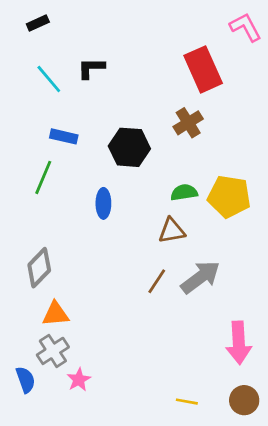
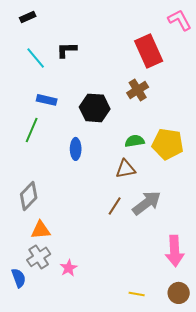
pink star: (79, 380) -> (69, 268), moved

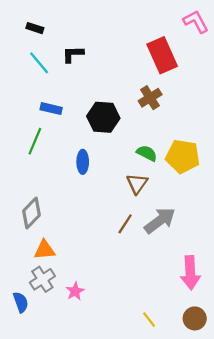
black rectangle: (28, 17) -> (35, 28), moved, turned 42
green semicircle: (135, 141) -> (147, 153), turned 36
brown triangle: (126, 169) -> (137, 184), turned -45
yellow line: (137, 294) -> (149, 320), turned 42

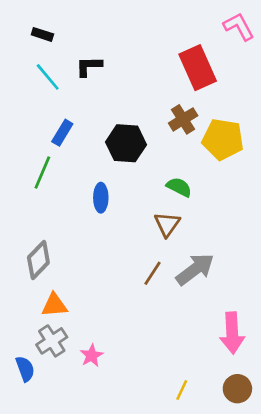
blue rectangle: (51, 109) -> (62, 133), turned -72
yellow pentagon: (183, 156) -> (223, 139), moved
yellow line: (149, 320) -> (182, 390), turned 63

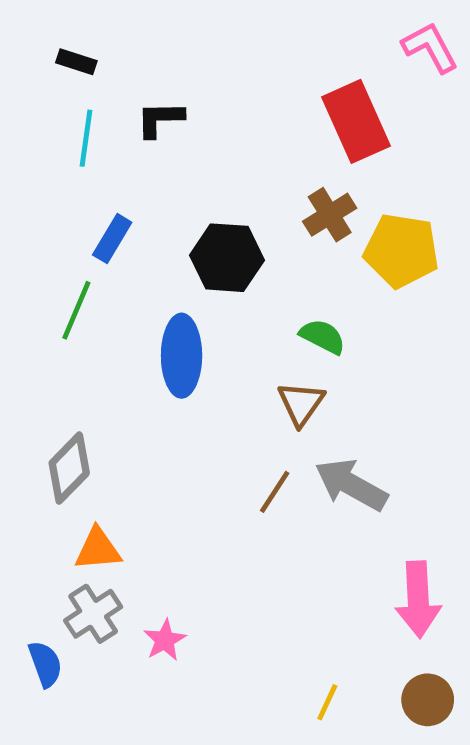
cyan line: (48, 77) -> (86, 138), turned 48
blue ellipse: (101, 198) -> (182, 356), size x1.5
gray arrow: (195, 269) -> (351, 485), turned -114

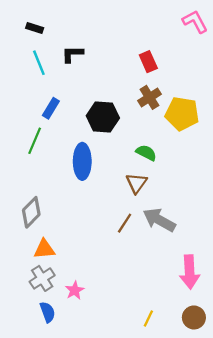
red rectangle: (356, 121) -> (148, 62), moved, size x0.6
cyan line: (86, 138) -> (39, 63), turned -30
blue semicircle: (45, 664) -> (48, 312), moved

